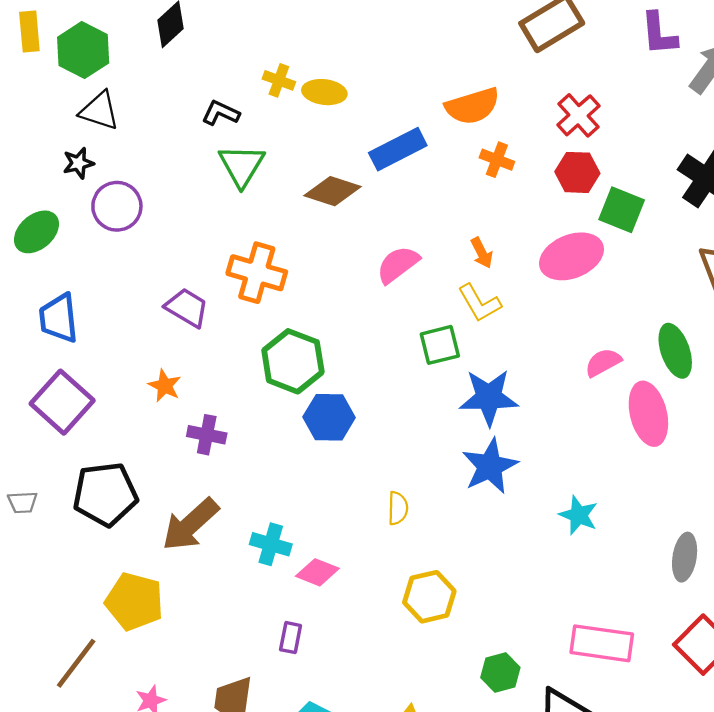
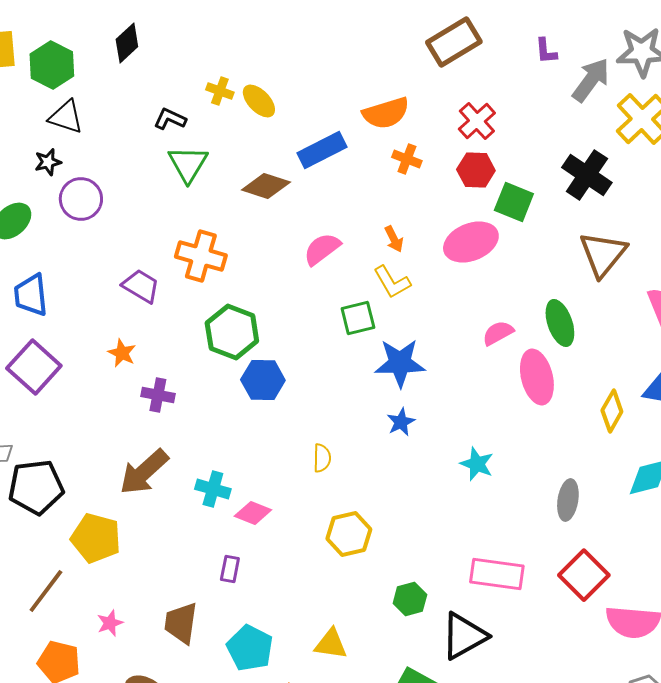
purple L-shape: (659, 34) -> (546, 51), size x0.7
yellow ellipse: (324, 92) -> (259, 101), turned 39
blue star: (490, 466) -> (401, 422), size x0.6
black pentagon: (105, 494) -> (36, 487), moved

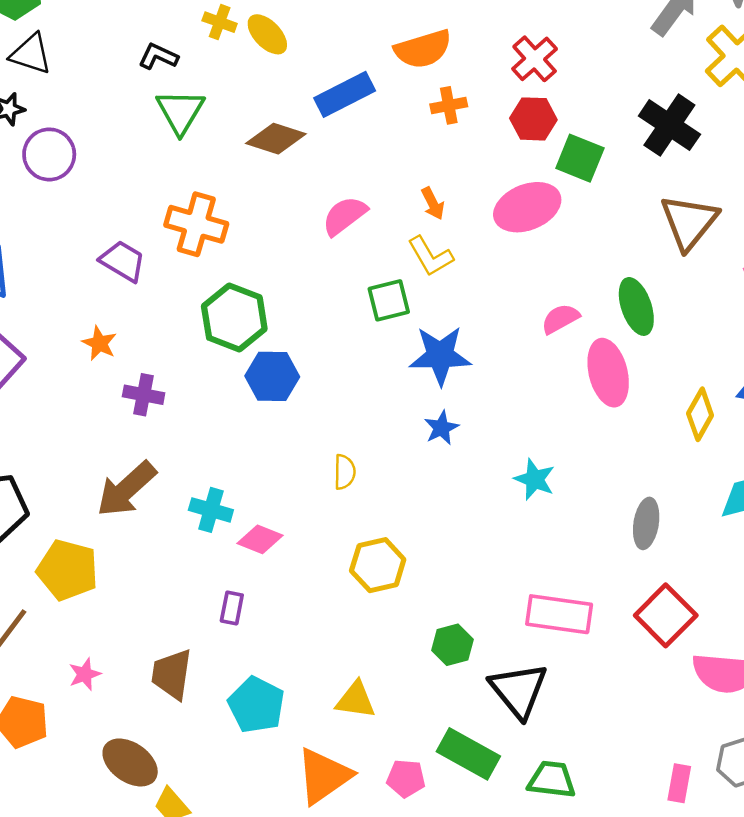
orange cross: (407, 159) -> (449, 105), turned -32
black triangle: (464, 636) -> (519, 690), turned -40

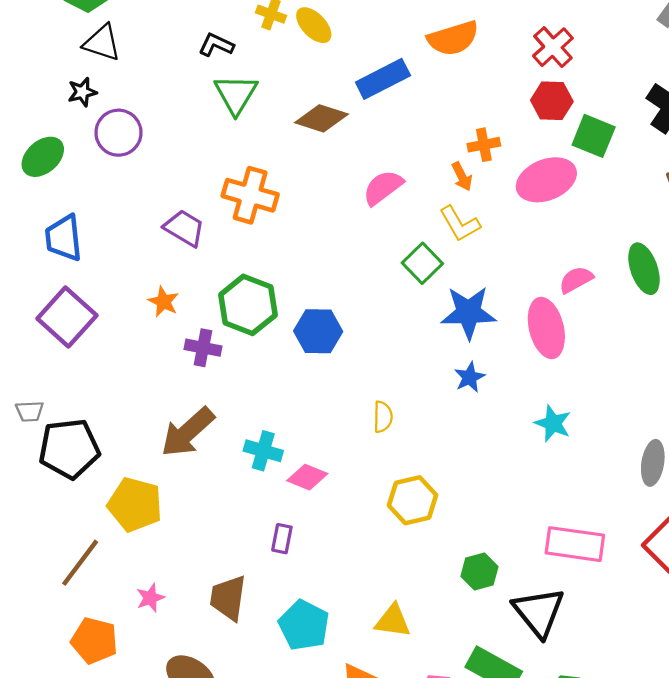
orange cross: (449, 105) -> (484, 145), moved
green square: (389, 300) -> (422, 263), turned -30
green hexagon: (234, 318) -> (248, 305), moved
pink ellipse: (608, 373) -> (546, 328), moved

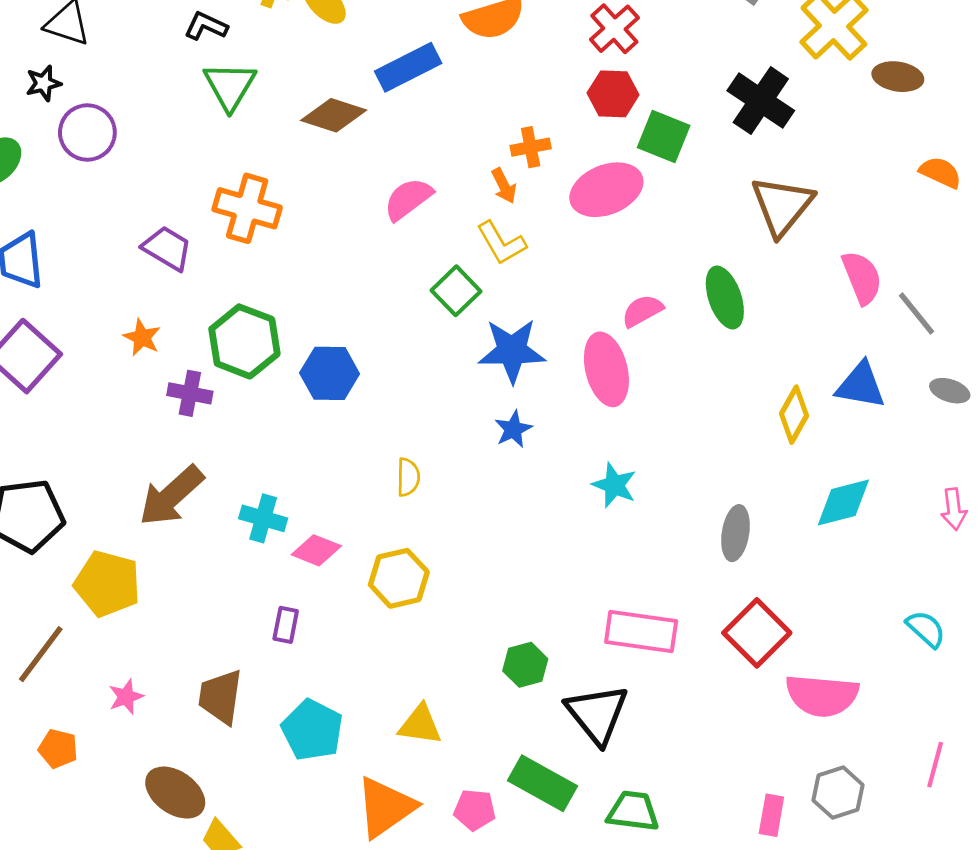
yellow hexagon: (413, 500) -> (399, 578), moved
orange pentagon: (94, 641) -> (58, 749), size x0.7

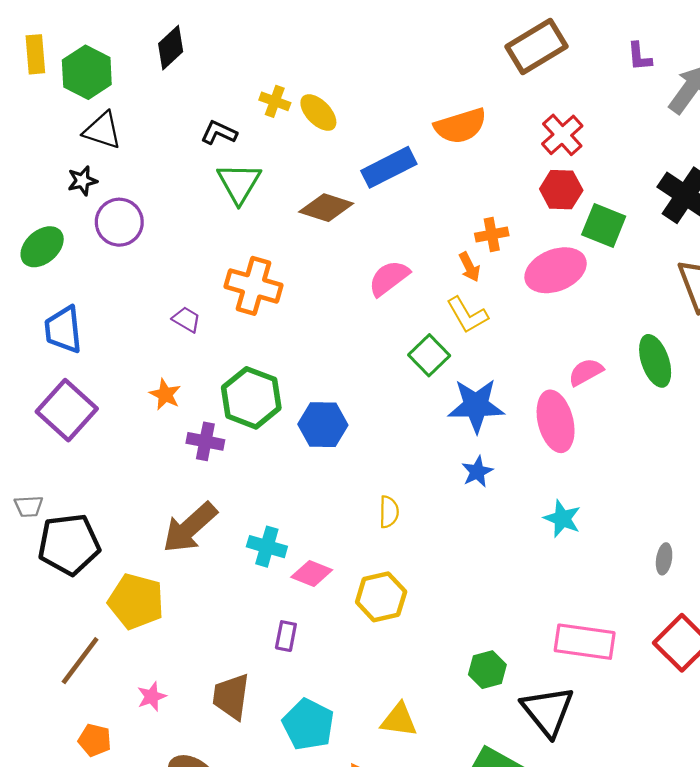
purple trapezoid: (167, 248) -> (186, 319), size x0.7
gray ellipse: (735, 533) -> (664, 559), size x0.7

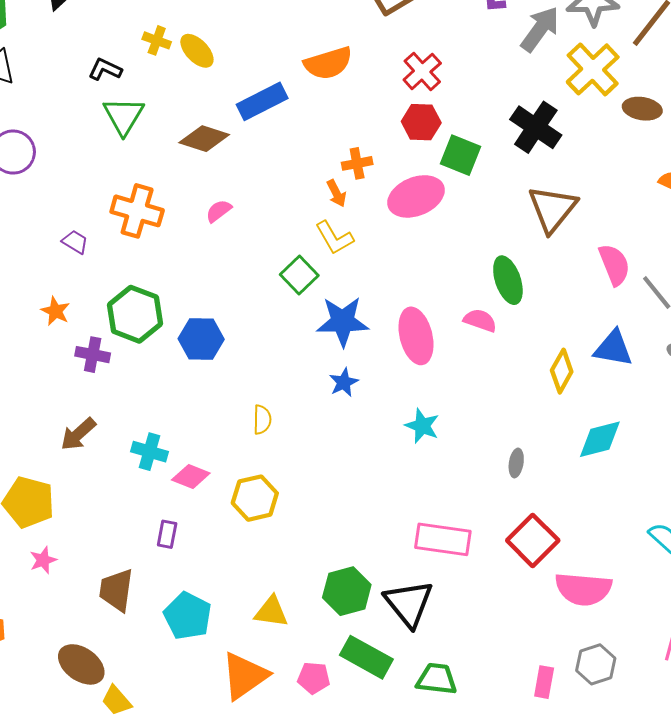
pink semicircle: (389, 278) -> (219, 211), moved, size x0.7
pink semicircle: (586, 372) -> (480, 320), moved, turned 48
brown arrow: (190, 528) -> (78, 434), size x0.7
green hexagon: (487, 670) -> (347, 591), moved, size x1.4
pink star: (152, 696) -> (43, 560), moved

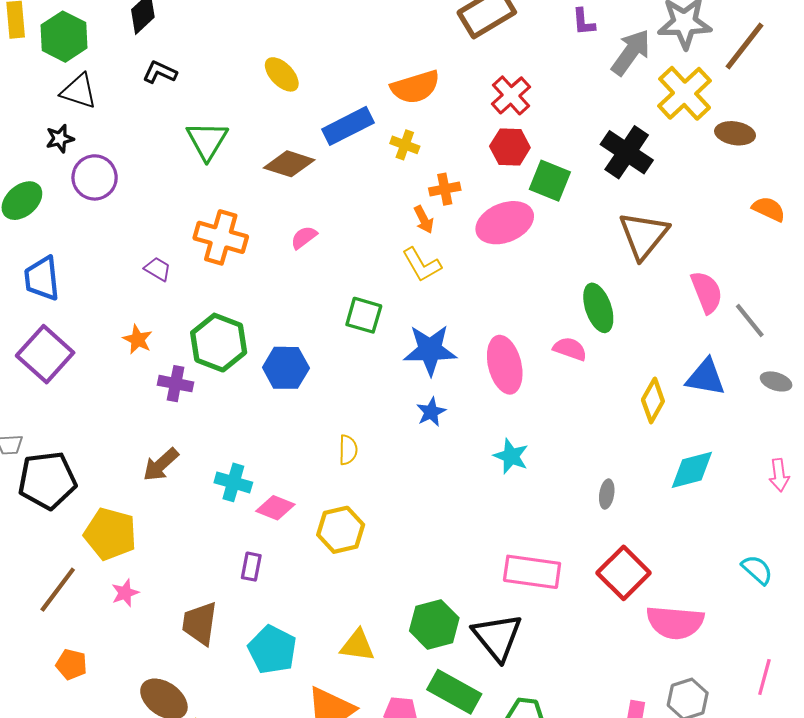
yellow cross: (157, 40) -> (405, 145), moved
black L-shape: (105, 69) -> (160, 72), moved
green square: (299, 275) -> (364, 315), moved, turned -30

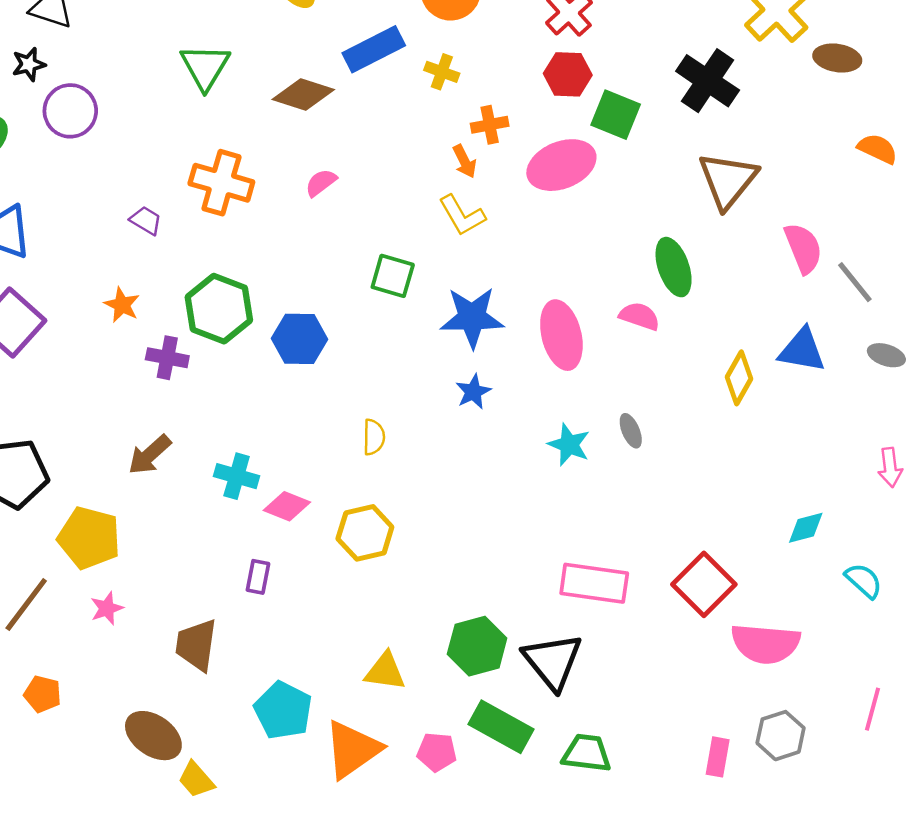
cyan diamond: (692, 470) -> (806, 528), moved, size x0.7
gray ellipse: (607, 494) -> (631, 431), moved, turned -32
cyan pentagon: (272, 650) -> (283, 710), moved

